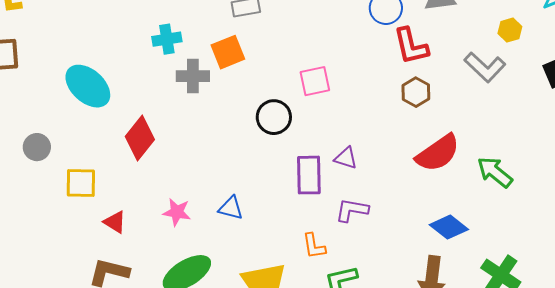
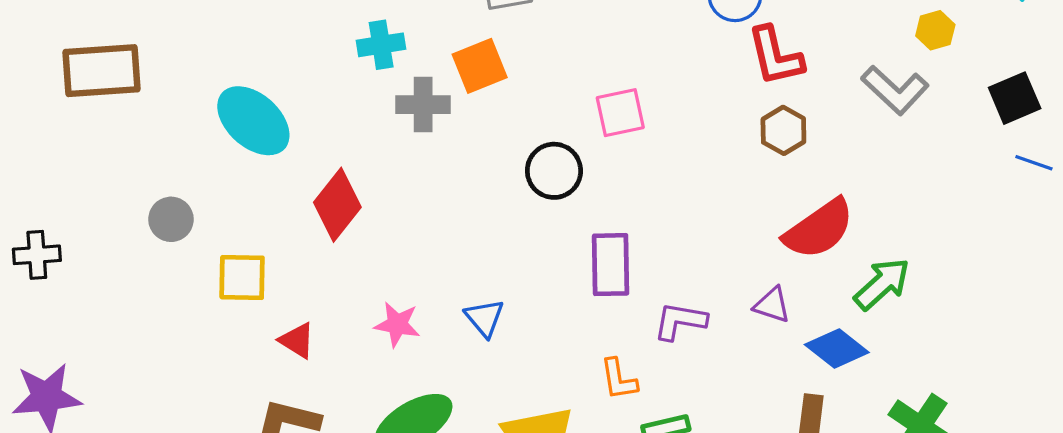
purple triangle: (346, 158) -> (772, 305), moved
green arrow: (495, 172) -> (882, 284), moved, turned 99
blue triangle: (231, 208) -> (484, 318), turned 36

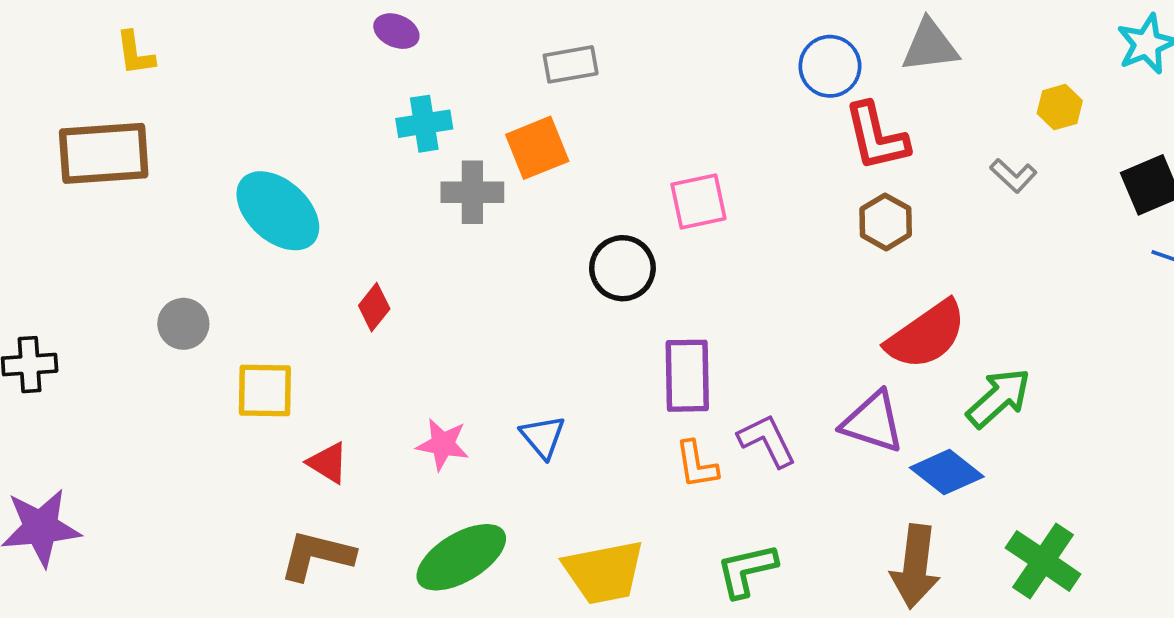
gray L-shape: (895, 90) -> (1013, 176), size x0.6
red diamond: (337, 205) -> (374, 307), size x0.6
purple triangle: (772, 305) -> (873, 422), size x1.5
purple L-shape: (680, 321) -> (767, 441), turned 54
orange L-shape: (619, 379) -> (697, 465), moved

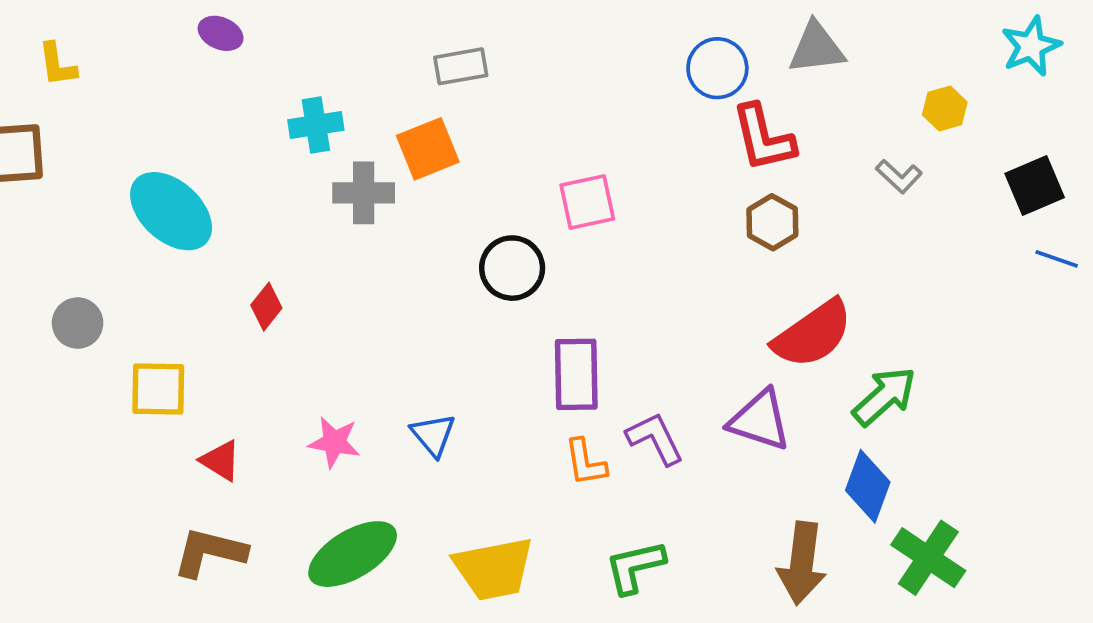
purple ellipse: (396, 31) -> (221, 33), moved
yellow L-shape: (135, 53) -> (57, 65), moved
blue diamond: (947, 472) -> (868, 486), moved, turned 72

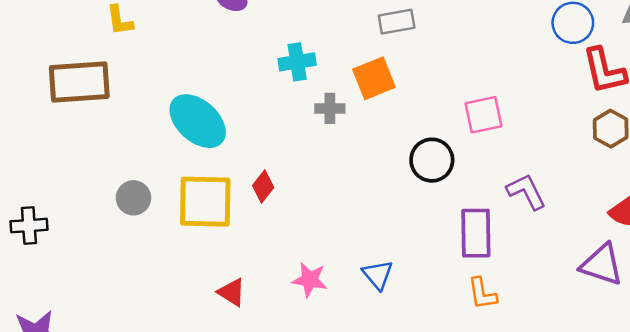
gray cross: (364, 193) -> (330, 108), size x0.7
yellow square: (158, 389) -> (205, 202), moved, size x1.4
purple L-shape: (655, 439) -> (526, 192), moved

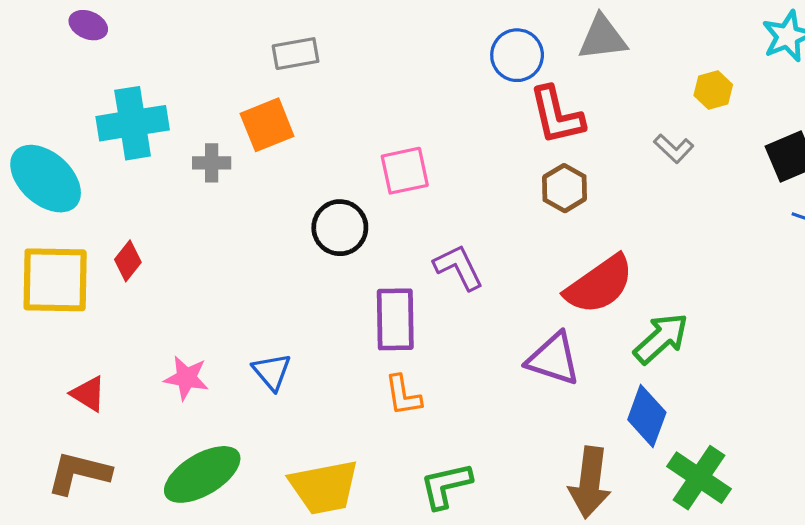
cyan cross: (297, 62) -> (133, 123), moved, size x1.5

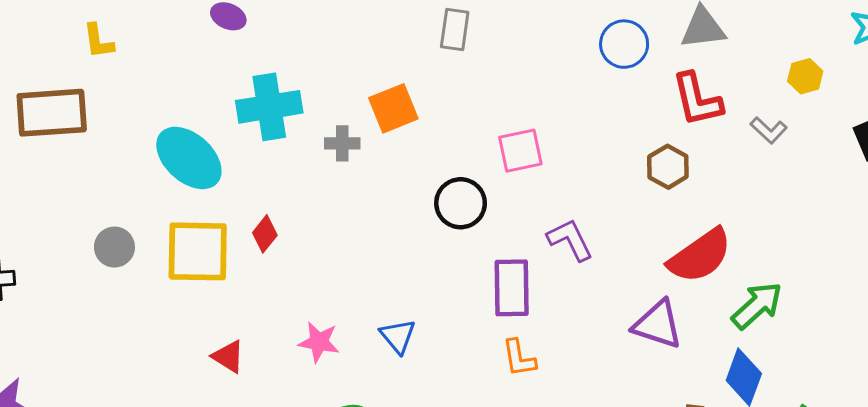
gray rectangle: (296, 54) -> (455, 29), moved, turned -72
red L-shape: (557, 115) -> (697, 100), moved

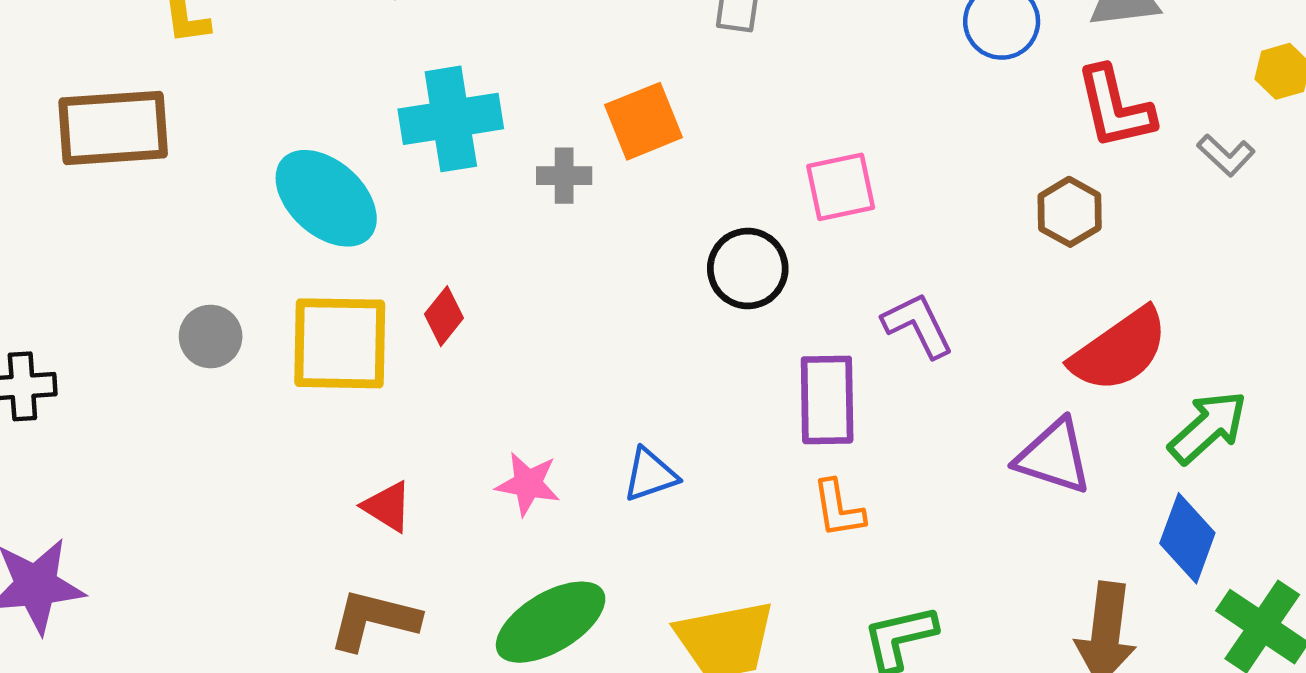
blue triangle: (398, 336) -> (650, 475), turned 51

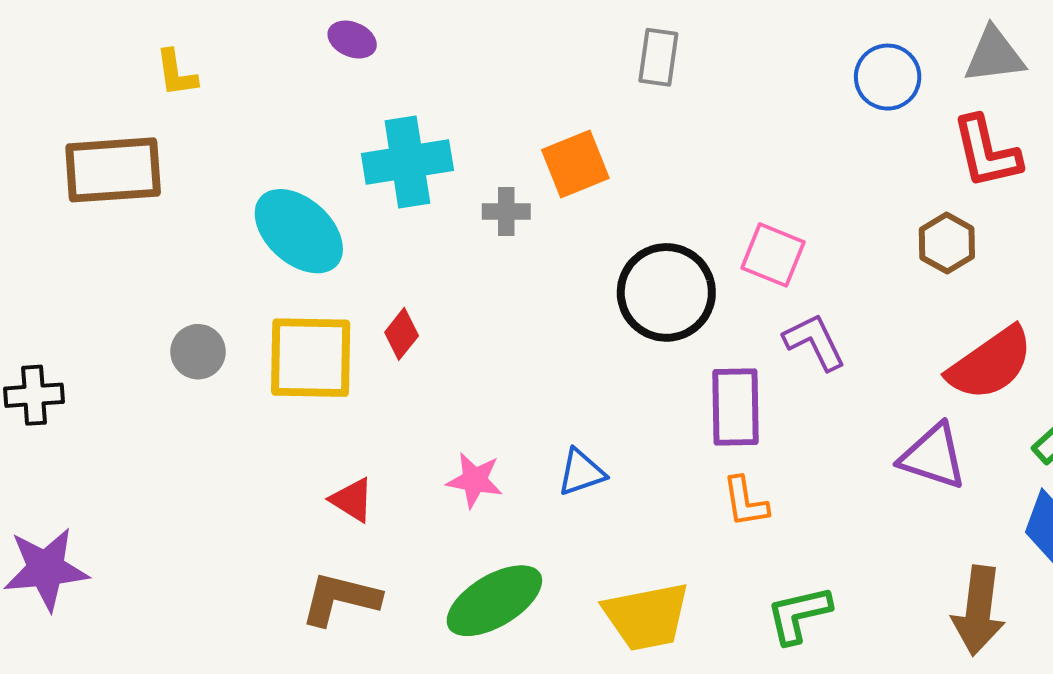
pink square: (841, 187) -> (773, 255), moved, turned 34
black circle: (748, 269) -> (666, 292), size x1.4

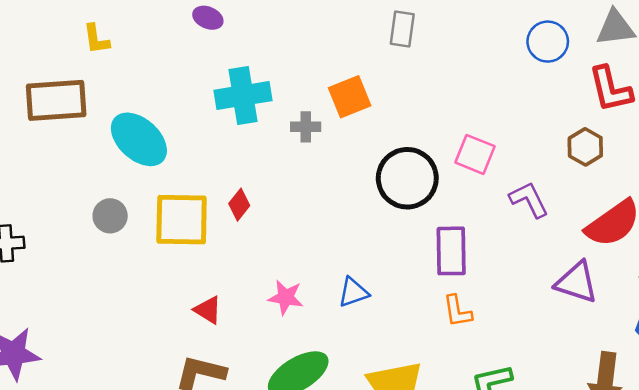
cyan ellipse: (299, 231) -> (139, 139), moved
purple L-shape: (814, 342) -> (529, 200), moved

